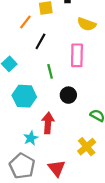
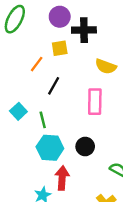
green line: (50, 71) -> (43, 120), moved
cyan hexagon: (24, 96) -> (50, 148), moved

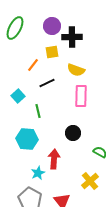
yellow semicircle: (106, 66) -> (76, 70), moved
black line: (54, 86) -> (47, 83), turned 35
cyan square: (18, 111) -> (18, 96), moved
cyan hexagon: (50, 148) -> (27, 139), moved

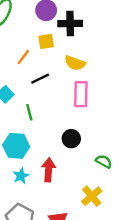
cyan star: (38, 173) -> (21, 176), moved

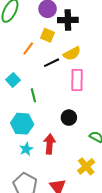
yellow square: (46, 41) -> (48, 35), turned 32
yellow semicircle: (75, 63) -> (72, 54), turned -48
black line: (40, 79) -> (52, 63), moved

